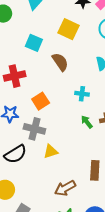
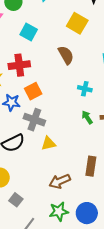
cyan square: (34, 43) -> (29, 32), moved
orange square: (41, 101) -> (33, 91), moved

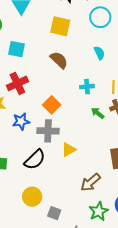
orange square: (33, 91) -> (52, 105), moved

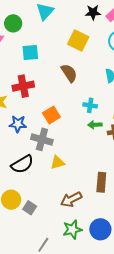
cyan square: (16, 49) -> (30, 53), turned -30
green arrow: (98, 113) -> (95, 125), moved, turned -56
gray square: (54, 213) -> (30, 208), moved

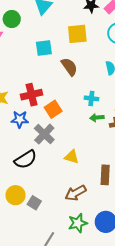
yellow square: (78, 41) -> (77, 34), turned -30
cyan square: (30, 53) -> (44, 48), moved
red cross: (23, 86) -> (31, 95), moved
gray cross: (42, 139) -> (44, 134), turned 30
yellow triangle: (57, 162) -> (72, 157), moved, turned 35

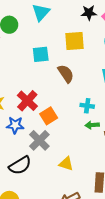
red cross: (31, 95) -> (27, 101), turned -35

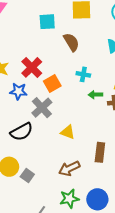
cyan cross: (87, 106) -> (83, 74), moved

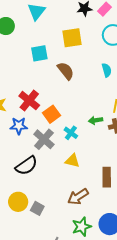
cyan cross: (83, 74) -> (71, 133), moved, turned 32

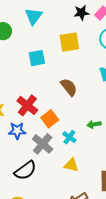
brown semicircle: (66, 71) -> (69, 87), moved

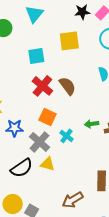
red cross: (27, 105) -> (42, 86), moved
orange square: (50, 119) -> (47, 117), turned -30
yellow triangle: (71, 165) -> (48, 164), moved

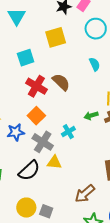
orange square: (47, 117) -> (36, 116), moved, turned 30
cyan cross: (66, 136) -> (68, 132), turned 32

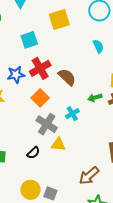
brown semicircle: (61, 82) -> (67, 77), moved
red cross: (36, 86) -> (40, 68), turned 30
blue star: (16, 132) -> (16, 75), moved
black semicircle: (29, 171) -> (33, 153), size x0.6

